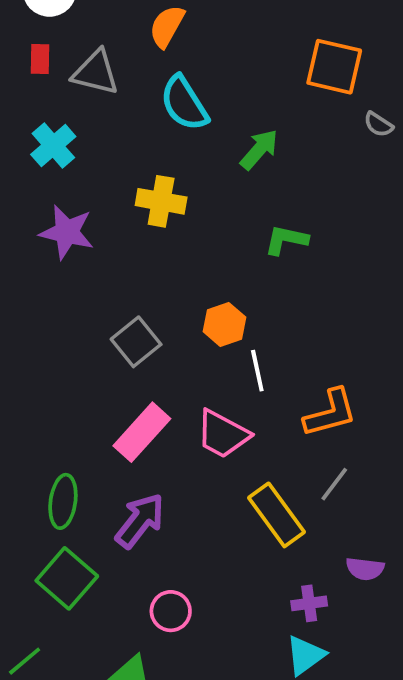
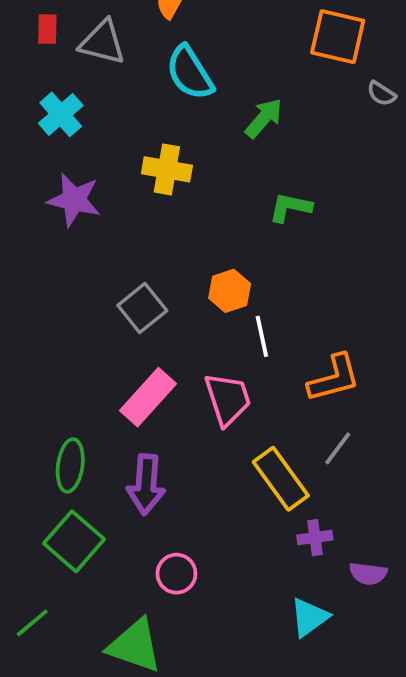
pink trapezoid: (223, 434) -> (228, 399), turned -136
purple arrow: (140, 521) -> (146, 484), turned 146
purple semicircle: (365, 569) -> (368, 574), moved
purple cross: (309, 603) -> (315, 538), moved

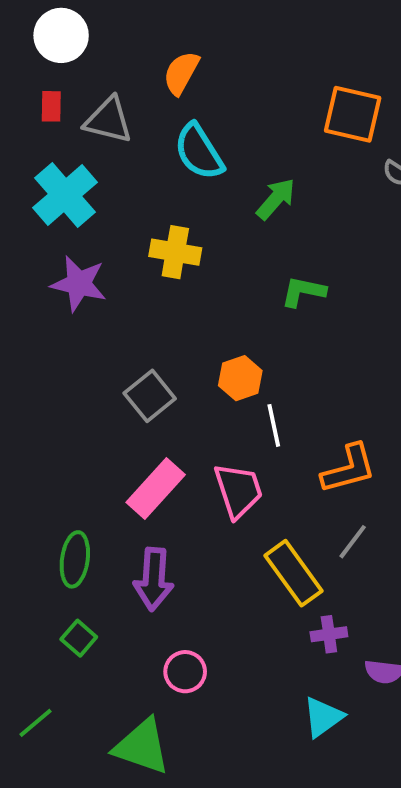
cyan cross: (61, 114) -> (65, 195), size x1.4
green square: (74, 541) -> (79, 638), size x0.6

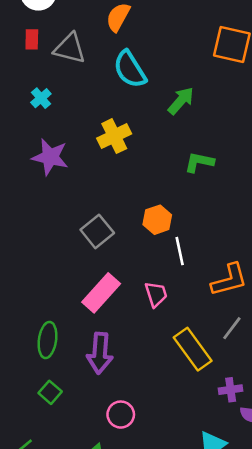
cyan cross: (65, 195) -> (41, 98), size x0.5
yellow cross: (175, 252) -> (114, 136), turned -36
pink trapezoid: (238, 490) -> (156, 294), size x0.7
purple cross: (329, 634) -> (231, 390), moved

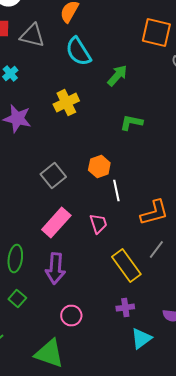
purple cross: (231, 390) -> (125, 308), moved

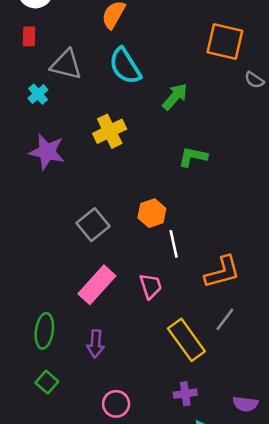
gray triangle: (32, 36) -> (66, 65), moved
purple arrow: (55, 269) -> (96, 344), size x0.7

